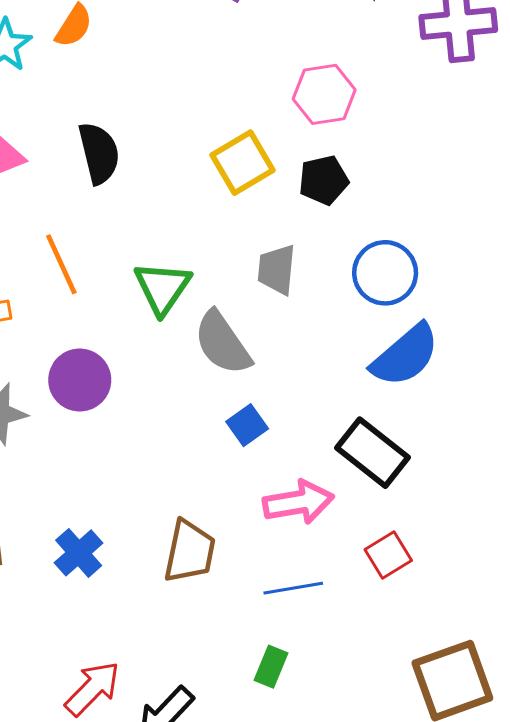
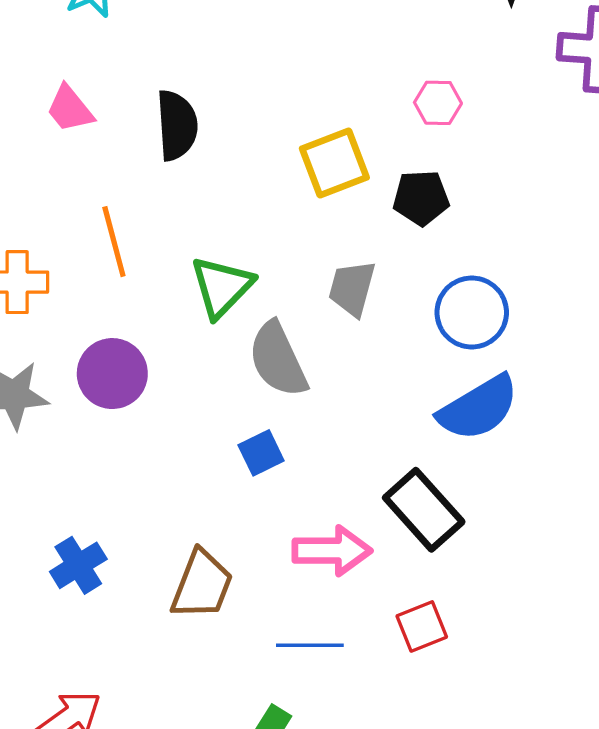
pink hexagon: (324, 94) -> (438, 103), size x0.7
blue square: (247, 425) -> (261, 453), moved

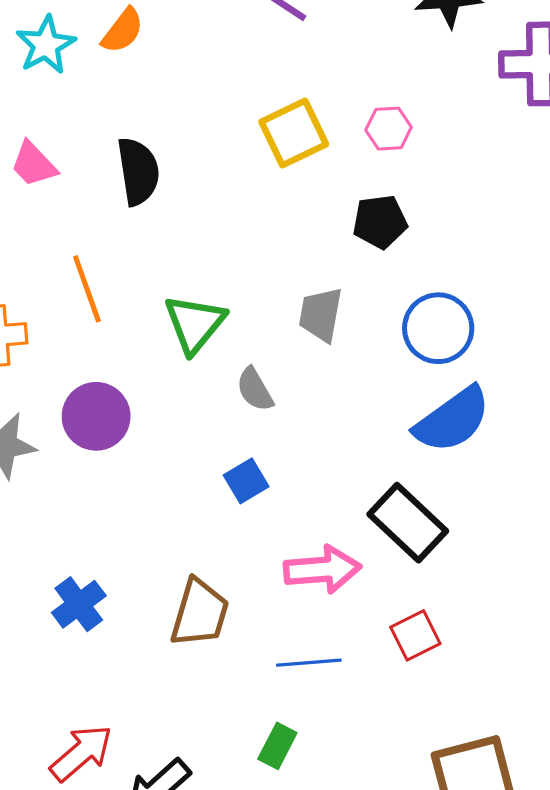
yellow square: (334, 163) -> (294, 133), moved
gray semicircle: (278, 360) -> (255, 389), size x0.6

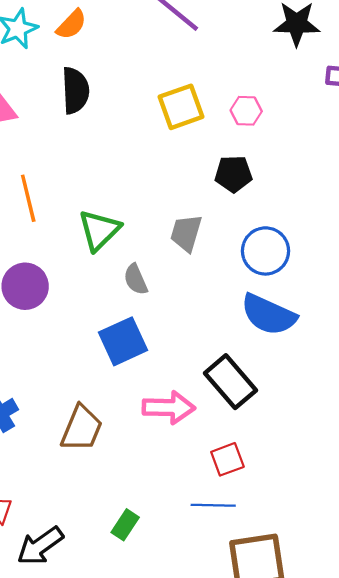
black semicircle: (138, 171) -> (75, 90), moved
blue semicircle: (452, 420) -> (269, 315), turned 54
blue square: (246, 481) -> (123, 341), size x1.6
blue line: (309, 663) -> (213, 505), moved

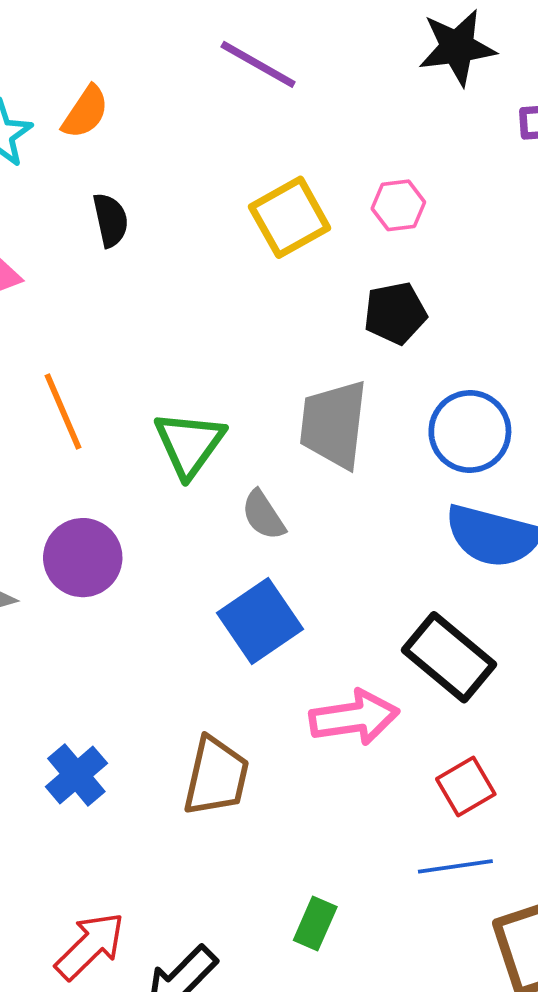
black semicircle: (75, 90) -> (110, 220), size x0.7
gray trapezoid: (186, 233) -> (334, 424), size x1.4

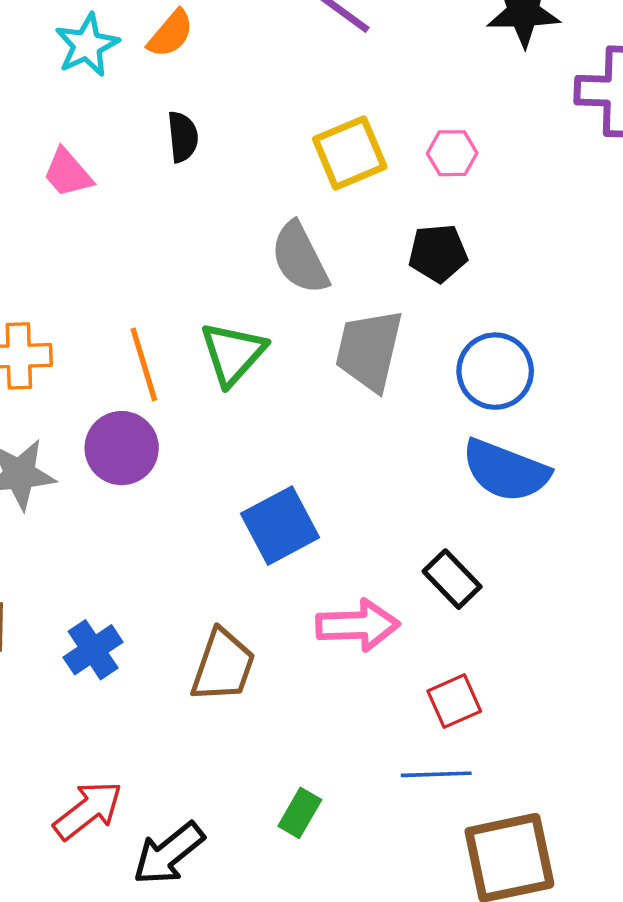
orange line: (63, 412) -> (144, 364), moved
gray semicircle: (263, 515) -> (300, 258), moved, size x1.5
black rectangle: (449, 657) -> (452, 579), size x0.7

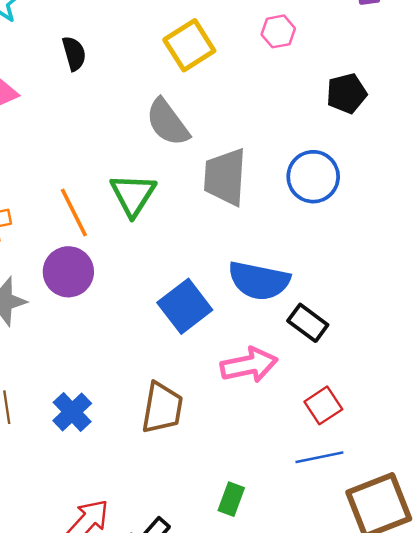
pink hexagon: (452, 153) -> (278, 31), moved
black pentagon: (438, 253) -> (346, 93), moved
blue semicircle: (506, 471) -> (259, 281), moved

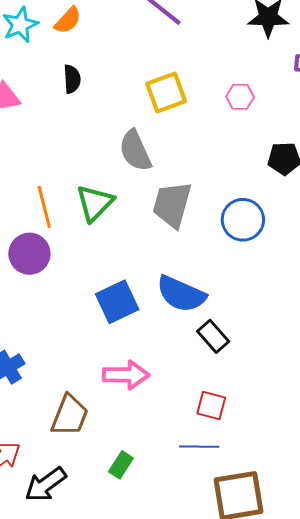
pink arrow: (249, 365) -> (126, 375), moved
red square: (323, 405) -> (211, 406), turned 36
brown trapezoid: (162, 408) -> (70, 416), moved

